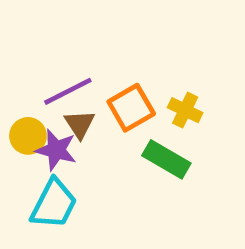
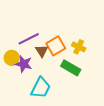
brown triangle: (80, 124) -> (42, 51), moved
cyan trapezoid: (54, 204) -> (41, 88), moved

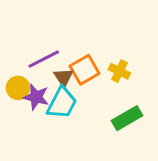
green rectangle: (71, 68) -> (127, 118), moved, turned -60
cyan trapezoid: (41, 88) -> (62, 103), moved

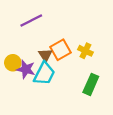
purple line: (44, 59) -> (31, 20), moved
green rectangle: (127, 118) -> (91, 84), turned -36

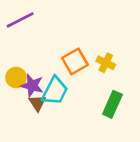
purple line: (31, 20) -> (20, 20), moved
brown triangle: (45, 55) -> (37, 103), moved

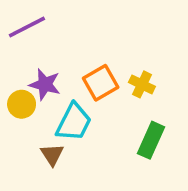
purple star: (32, 86) -> (45, 84), moved
brown triangle: (37, 103) -> (52, 155), moved

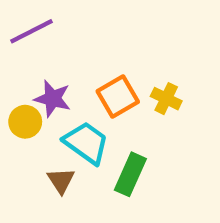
cyan trapezoid: (74, 122) -> (86, 143), turned -81
green rectangle: (151, 140) -> (130, 174), moved

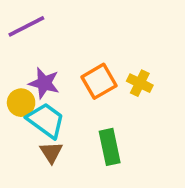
cyan trapezoid: (86, 143) -> (46, 120), moved
green rectangle: (130, 174) -> (110, 147), turned -36

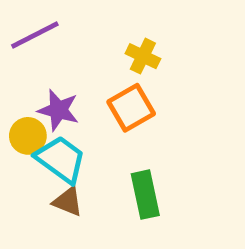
yellow cross: (140, 83) -> (143, 56), moved
brown triangle: (51, 152) -> (68, 202), turned -35

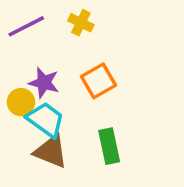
yellow cross: (143, 56) -> (81, 23), moved
brown triangle: (68, 202) -> (51, 151), size x1.5

